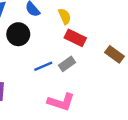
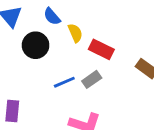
yellow semicircle: (65, 16) -> (75, 33), moved

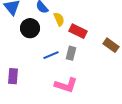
gray rectangle: (92, 79) -> (71, 53), turned -40

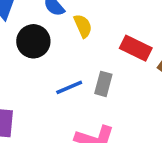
red rectangle: (78, 31) -> (136, 48), moved

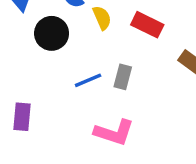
red rectangle: (136, 48) -> (147, 25), moved

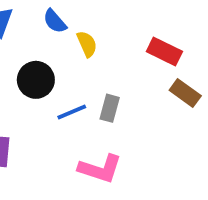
red rectangle: (147, 25) -> (164, 51), moved
black circle: (52, 33) -> (36, 80), moved

